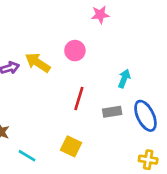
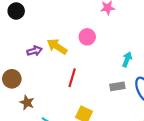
red line: (79, 98) -> (72, 78), moved

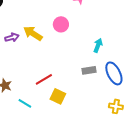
red line: (72, 78) -> (44, 79), moved, turned 42

